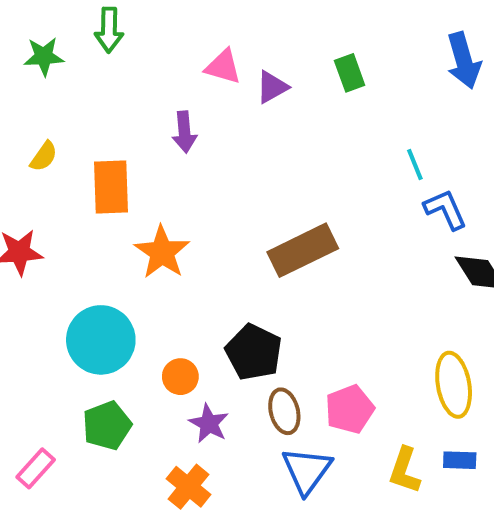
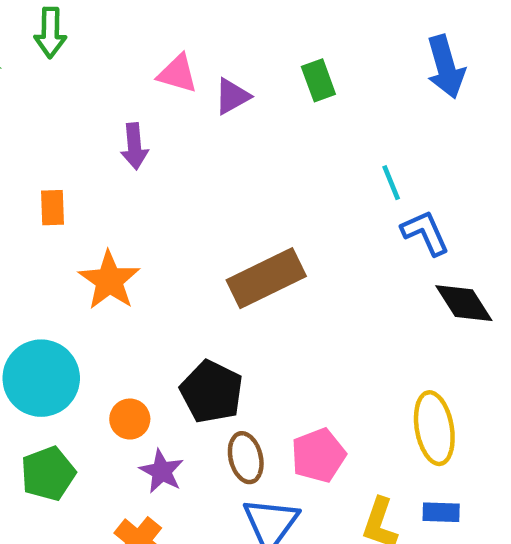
orange rectangle: (111, 187) -> (53, 208), size x0.6

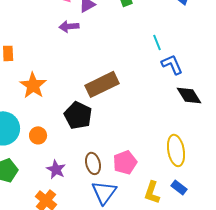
purple arrow: (134, 146) -> (69, 26), moved, turned 90
black pentagon: (212, 392) -> (78, 115), moved
orange circle: (130, 419) -> (38, 135), moved
blue rectangle: (441, 512) -> (179, 187), turned 35

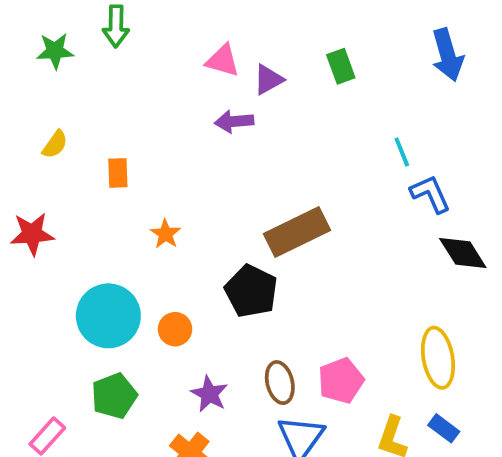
orange star: (33, 85) -> (166, 234), size x0.6

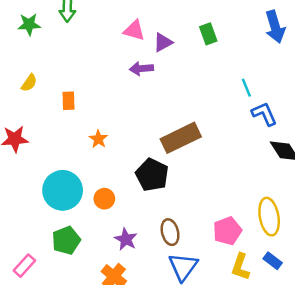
pink pentagon: (341, 381) -> (227, 231), moved

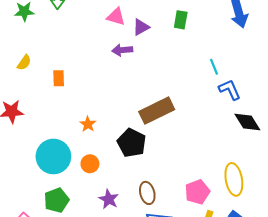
green rectangle: (208, 34) -> (181, 20), turned 30
orange star: (98, 139) -> (88, 124), moved

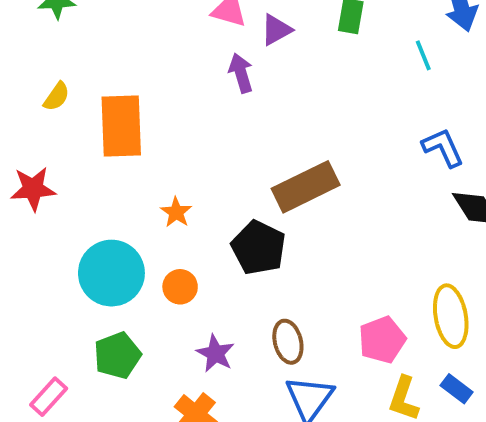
purple arrow: (122, 50) -> (241, 73), turned 78
cyan line: (214, 67) -> (423, 55), moved
orange rectangle: (59, 78) -> (121, 126), size x2.0

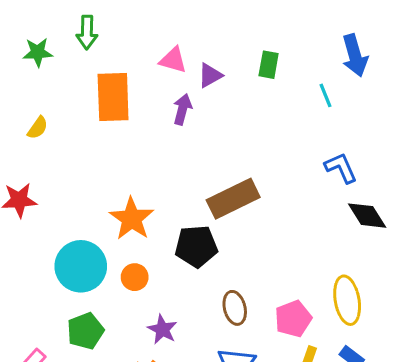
purple arrow: (241, 73) -> (182, 109), turned 32
orange rectangle: (121, 126) -> (113, 97), moved
orange star: (176, 212) -> (132, 219), size x1.8
black pentagon: (259, 248) -> (196, 246), turned -30
brown ellipse: (288, 342) -> (235, 308), moved

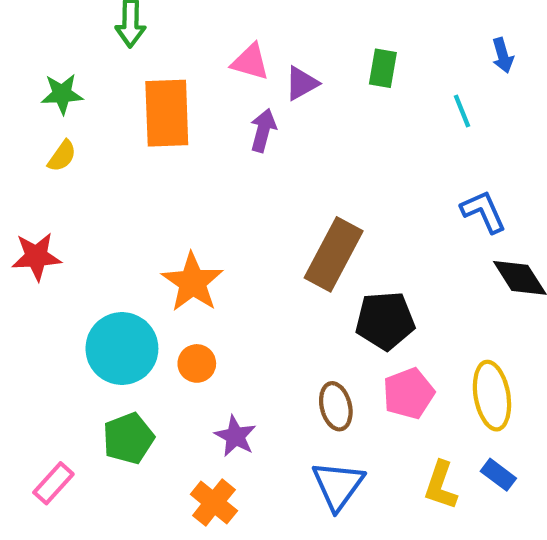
green star: (38, 52) -> (62, 94), moved
blue arrow: (355, 55) -> (503, 55), size x0.6
brown rectangle: (233, 199) -> (334, 254), turned -36
black pentagon: (196, 246) -> (385, 321), moved
pink pentagon: (293, 319) -> (409, 393), moved

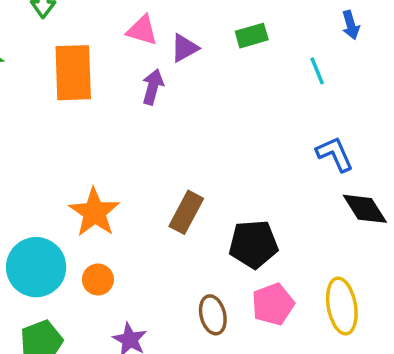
green rectangle: (383, 68) -> (252, 36), turned 64
brown rectangle: (334, 254) -> (186, 212), moved, size x0.7

